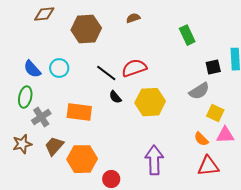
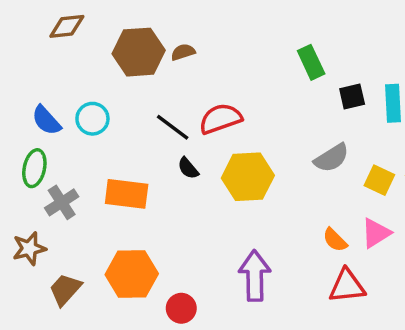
brown semicircle: (133, 18) -> (183, 52), moved
black square: (213, 67) -> (352, 96), moved
yellow square: (215, 113) -> (379, 180), moved
pink triangle: (225, 135) -> (376, 233), turned -30
brown trapezoid: (54, 146) -> (65, 289), moved

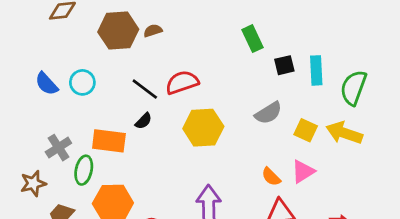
green ellipse: (34, 168) -> (84, 170), moved
black semicircle: (188, 168) -> (144, 121), moved, turned -96

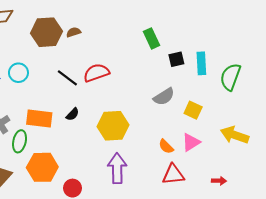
black semicircle: (144, 121) -> (72, 114), moved
yellow hexagon: (203, 128) -> (113, 126), moved
yellow arrow: (344, 133) -> (235, 135), moved

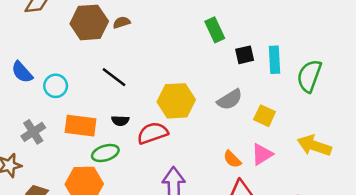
cyan circle: (18, 73) -> (56, 86), moved
red semicircle: (96, 73) -> (153, 133), moved
black semicircle: (72, 114) -> (120, 121), turned 48
yellow hexagon: (113, 126) -> (176, 101), moved
green ellipse: (20, 141) -> (105, 153), moved, turned 60

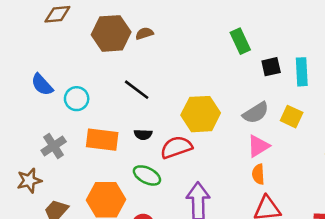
yellow square: (265, 116) -> (292, 117), moved
green ellipse: (105, 153) -> (147, 175), moved, turned 45
pink triangle: (262, 154) -> (258, 146), moved
orange semicircle: (232, 159) -> (258, 174), turned 42

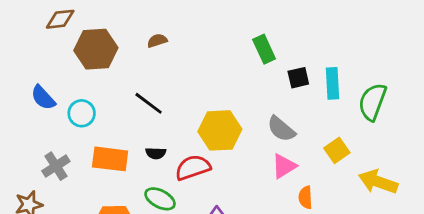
brown hexagon: (111, 33) -> (96, 49), moved
gray semicircle: (256, 113) -> (281, 129), turned 72
yellow square: (292, 117) -> (337, 150), moved, turned 30
orange semicircle: (258, 174) -> (305, 197), moved

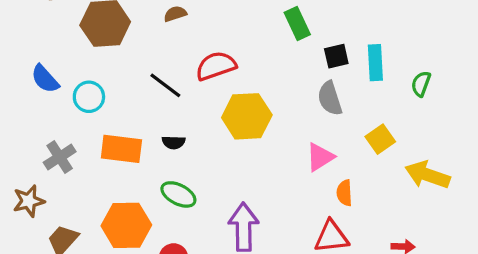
green semicircle: (372, 102) -> (421, 84), size x0.6
gray semicircle: (281, 129) -> (330, 98), moved, turned 32
red semicircle: (193, 167) -> (216, 66), moved

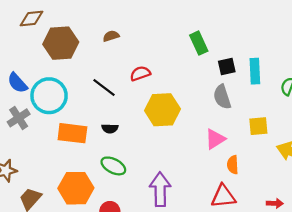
red semicircle: (216, 66) -> (140, 74), size x0.7
cyan circle: (89, 97) -> (49, 96), size x1.6
yellow square: (380, 139) -> (258, 126), turned 30
gray cross: (60, 157) -> (19, 118), moved

